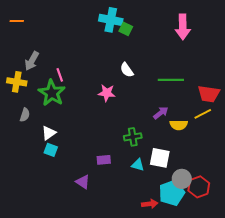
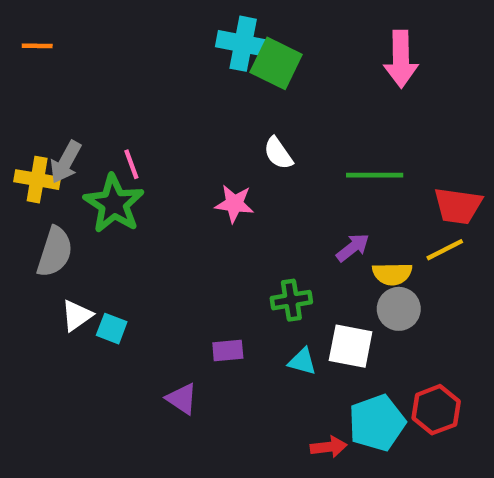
green square: (126, 29) -> (276, 63), size x1.6
gray arrow: (32, 61) -> (66, 162), moved
gray semicircle: (25, 115) -> (55, 252), size x1.6
white triangle: (49, 133) -> (77, 315), moved
gray circle: (182, 179) -> (399, 309), moved

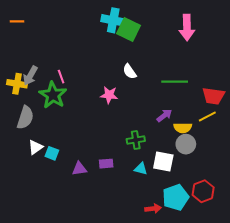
purple triangle: (182, 399) -> (79, 169), moved, turned -42

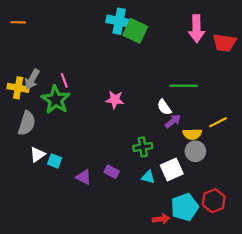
white semicircle: (130, 71) -> (164, 107), moved
red trapezoid: (213, 96) -> (224, 43), moved
white square: (163, 162) -> (172, 170), turned -35
purple rectangle: (106, 164) -> (112, 172), turned 32
purple triangle: (79, 169) -> (84, 177), turned 35

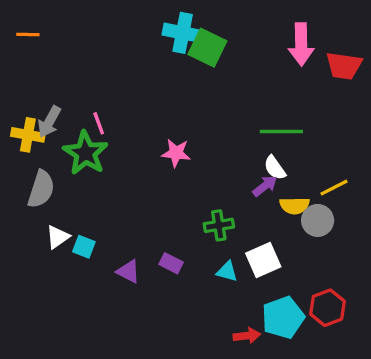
white semicircle: (164, 107) -> (275, 168), moved
gray circle: (195, 151) -> (318, 220), moved

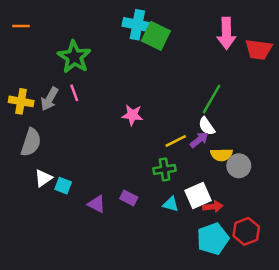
gray arrow: (49, 122) -> (49, 99), moved
green line: (281, 132) -> (212, 99), turned -60
green star: (86, 153) -> (74, 57), moved
yellow line: (334, 188) -> (176, 141), moved
red arrow: (247, 336) -> (213, 207), moved

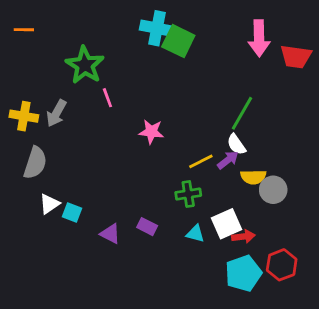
pink line: (74, 93) -> (107, 98), moved

